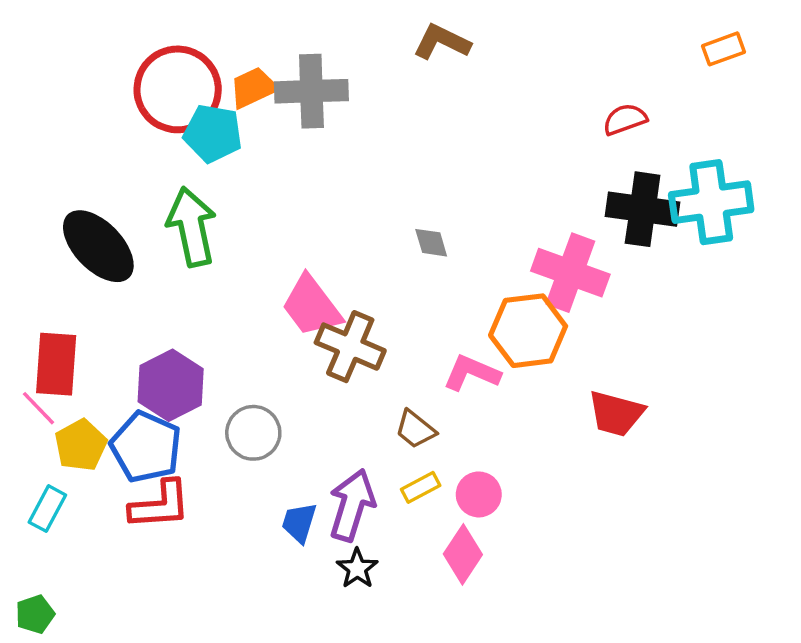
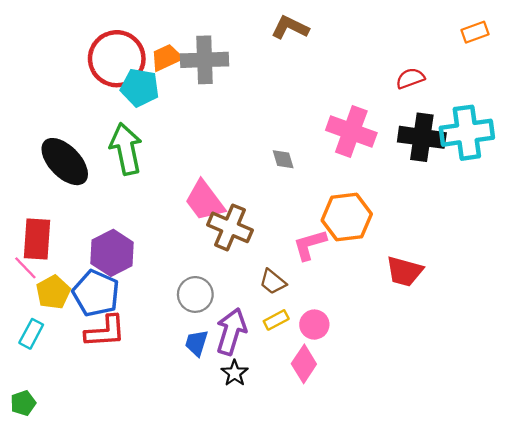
pink cross: (570, 273) -> (351, 132), moved
pink L-shape: (472, 373) -> (310, 245), turned -39
gray circle: (253, 433) -> (195, 294), moved

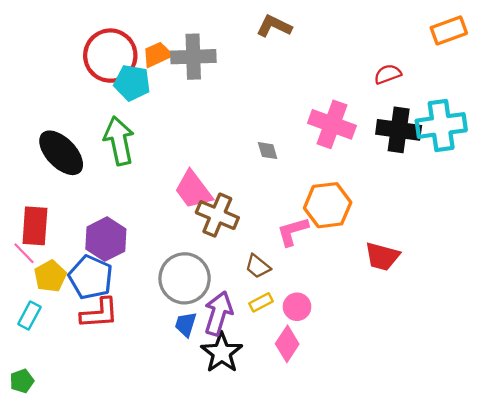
orange rectangle: (475, 32) -> (449, 30), size x1.4
gray circle: (195, 294) -> (185, 278), size x1.5
black star: (235, 373) -> (222, 353), size x1.6

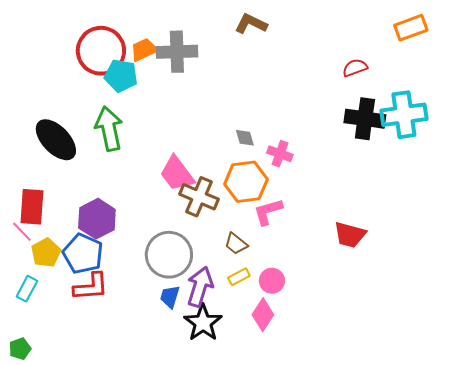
pink cross: (332, 124) -> (280, 154), moved, size x0.6
orange hexagon: (328, 205) -> (246, 182), moved

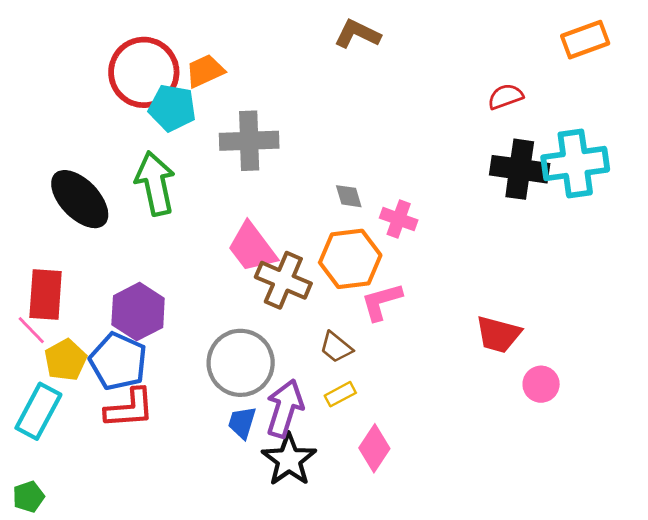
gray cross: (177, 52) -> (249, 141), moved
pink circle: (272, 281) -> (541, 384), moved
cyan rectangle: (27, 289) -> (38, 411), size x1.5

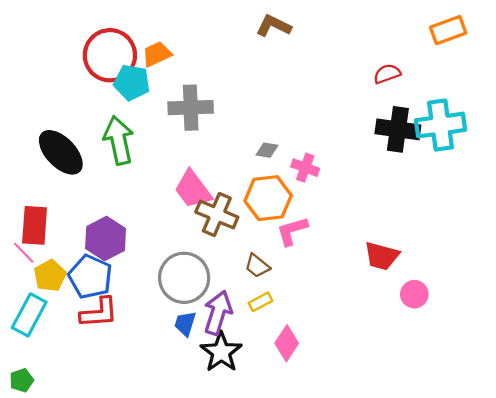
gray diamond: (349, 196) -> (267, 150), turned -65

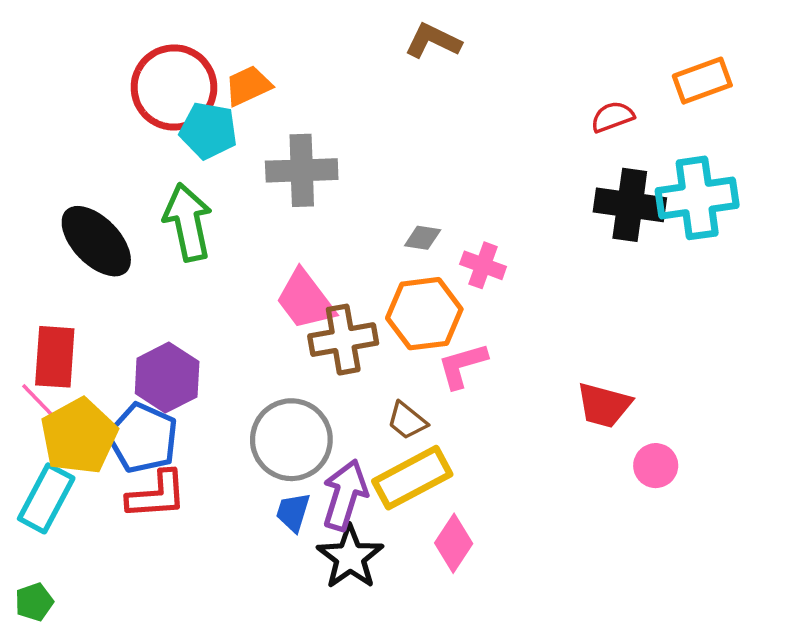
orange rectangle: (448, 30) -> (702, 81), moved
brown cross: (217, 215) -> (343, 340), turned -33
yellow pentagon: (50, 276) -> (79, 436), size x1.5
yellow rectangle: (260, 302) -> (412, 478), size x2.0

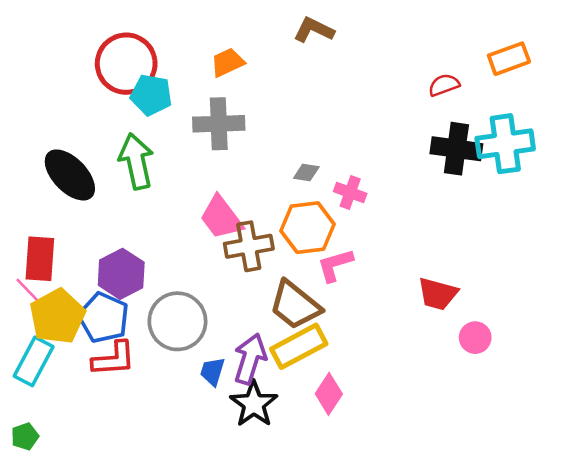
orange trapezoid: (248, 86) -> (227, 62), moved
brown trapezoid: (407, 421) -> (295, 305), size x1.8
gray circle: (291, 440) -> (177, 321), moved

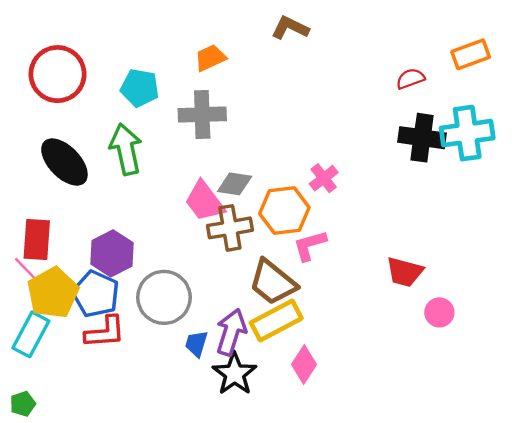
red circle: (126, 64) -> (58, 74), moved
gray diamond: (306, 172) -> (235, 184), moved, size x1.4
pink cross: (350, 192) -> (324, 178), turned 32

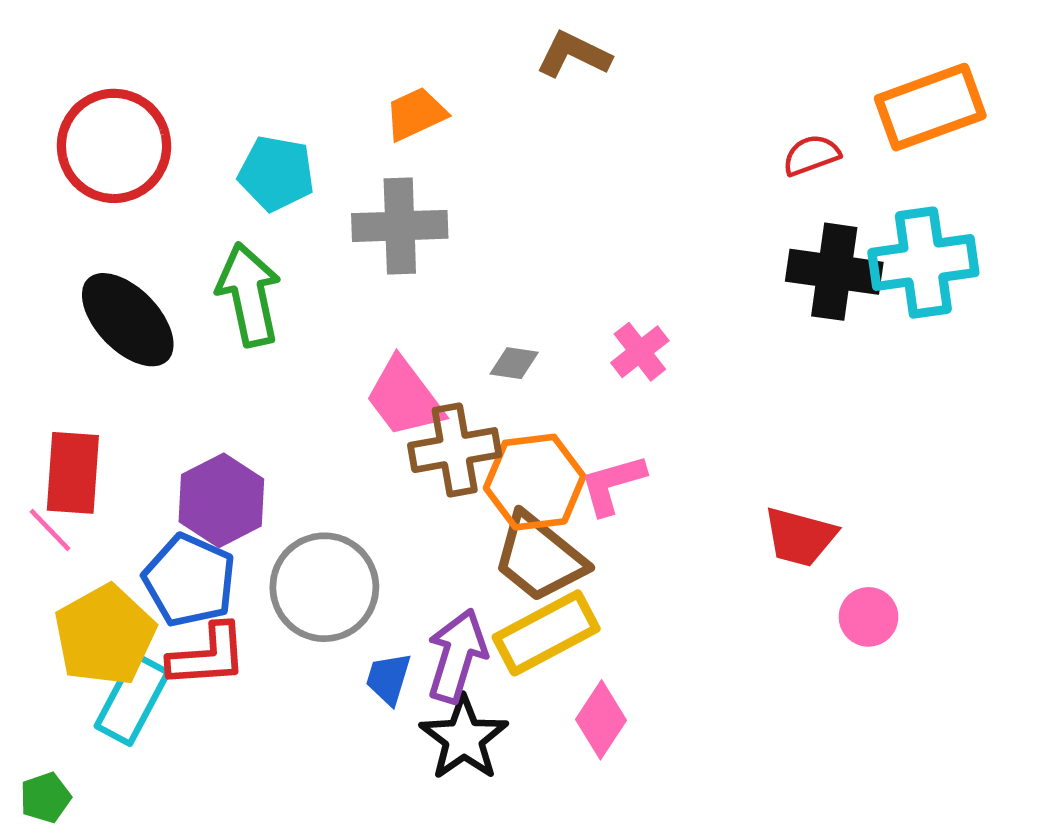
orange rectangle: (471, 54) -> (930, 107), size x1.4
gray diamond: (235, 184) -> (514, 363), moved, size x0.7
orange hexagon: (284, 211) -> (535, 482), moved
yellow pentagon: (53, 293) -> (105, 635), moved
cyan rectangle: (31, 334) -> (132, 699), moved

